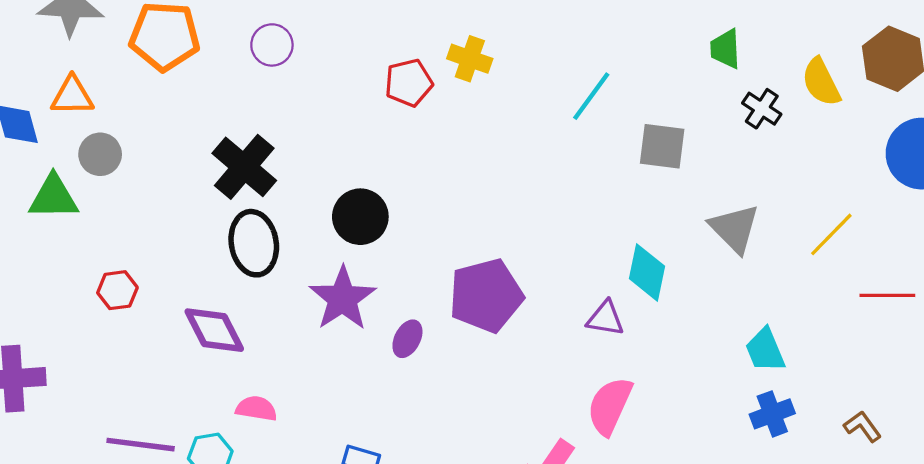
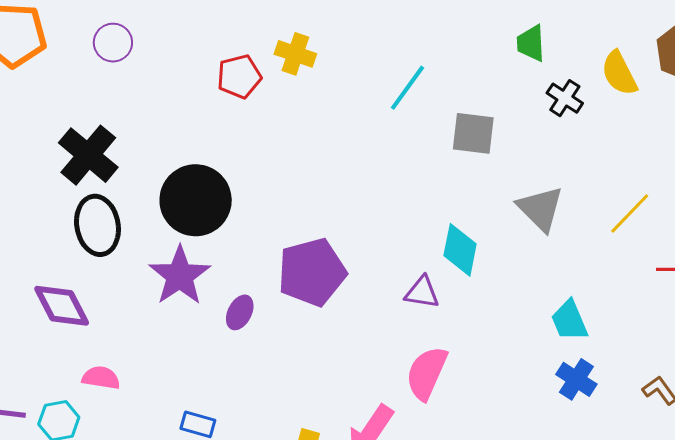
black circle: (360, 217) -> (196, 200), size x1.4
blue cross: (772, 414) -> (576, 379), turned -36

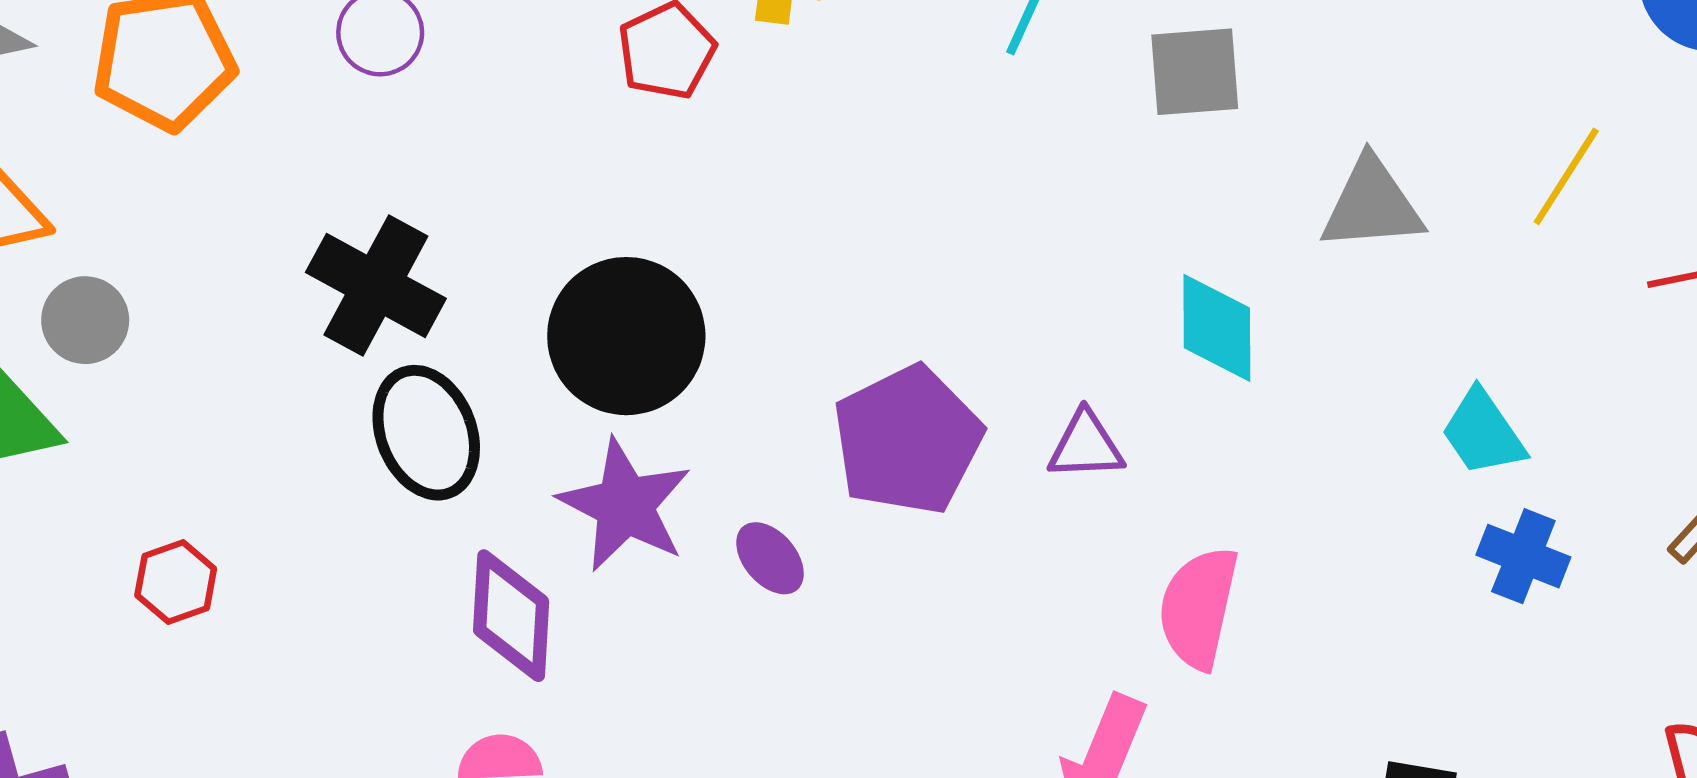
gray triangle: (540, 209) -> (1372, 205), turned -38
purple triangle: (422, 292) -> (1086, 446), moved
purple diamond: (62, 306) -> (511, 616), moved, turned 42
purple ellipse: (240, 312) -> (770, 558), turned -56

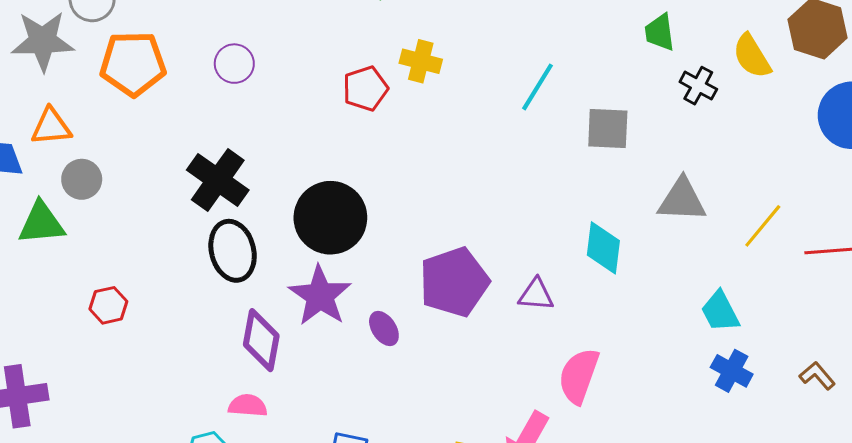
yellow line: (1566, 176) -> (763, 226), moved

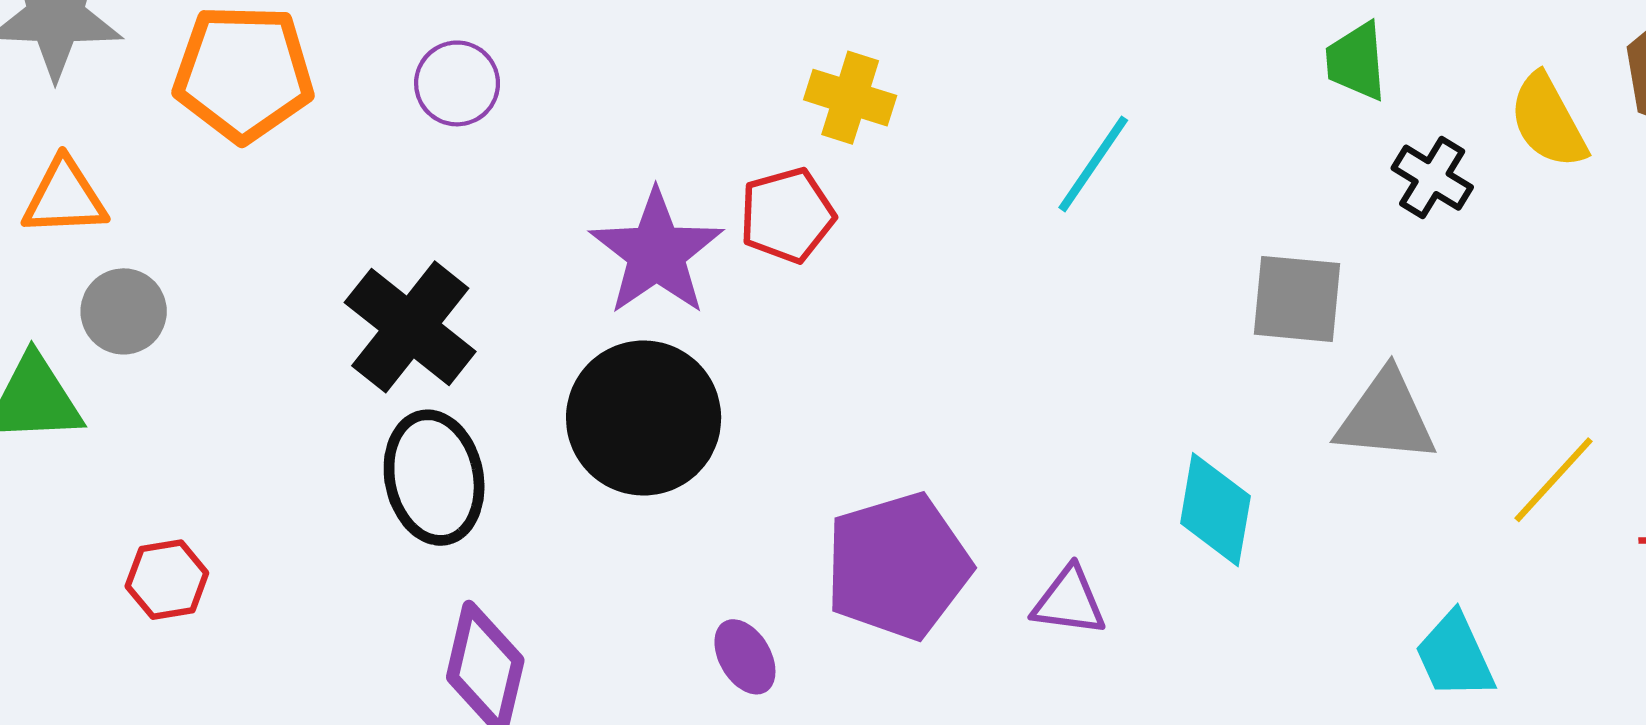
red pentagon: (365, 88) -> (787, 215), moved
gray square: (608, 128) -> (1297, 299), moved
purple star: (320, 296) -> (656, 253), moved

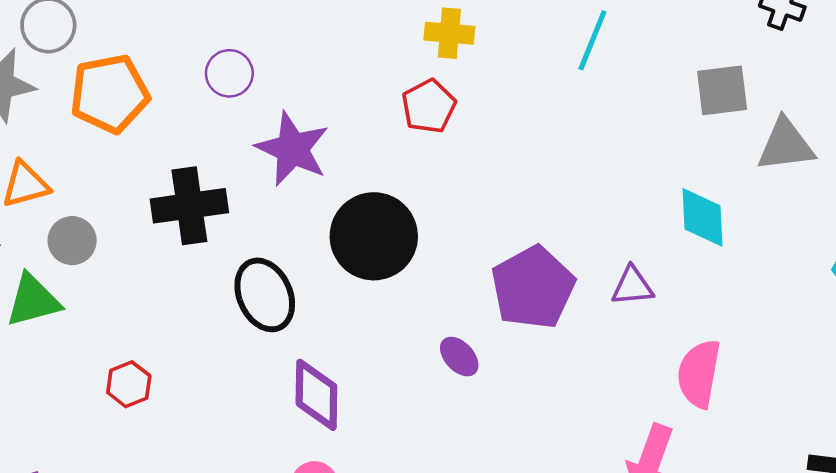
purple star: (656, 253) -> (292, 149), moved
black cross: (410, 327) -> (189, 206), moved, turned -34

